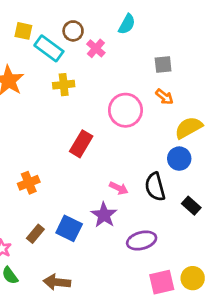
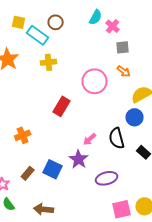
pink cross: (96, 48) -> (113, 26), moved
pink arrow: (119, 188) -> (90, 139), turned 112

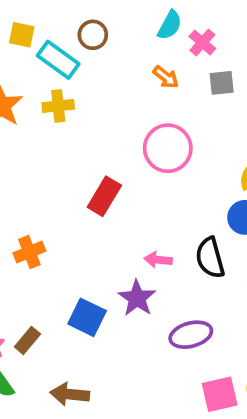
yellow cross: (49, 62) -> (58, 106), moved
orange arrow: (124, 71) -> (166, 77), moved
pink arrow: (90, 139) -> (158, 260), turned 48
brown rectangle: (28, 173) -> (27, 340), moved

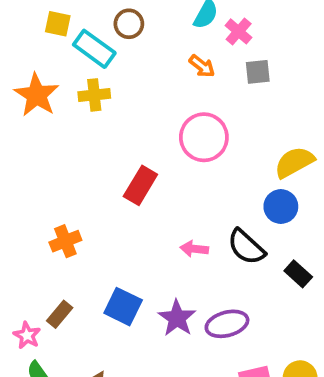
black semicircle: (210, 258) -> (246, 247), turned -33
purple star: (137, 298) -> (177, 318), moved
brown rectangle: (27, 340) -> (60, 314), moved

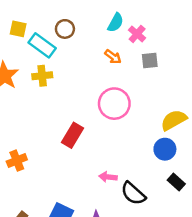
orange cross: (65, 241) -> (17, 161), moved
black semicircle: (246, 247) -> (133, 193), moved
black rectangle: (298, 274) -> (176, 182), moved

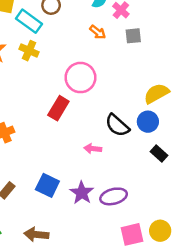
yellow cross: (42, 76) -> (29, 51), turned 30
pink circle: (114, 104) -> (80, 78), moved
black semicircle: (133, 193) -> (117, 125), moved

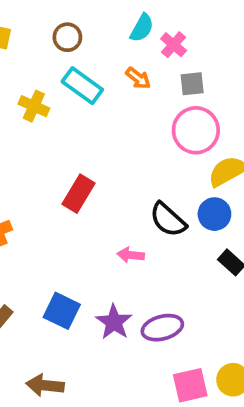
cyan rectangle: (29, 21) -> (82, 86), moved
pink circle: (80, 78) -> (196, 130), moved

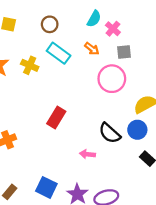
pink circle: (196, 130) -> (112, 79), moved

